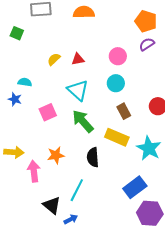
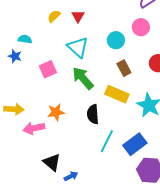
pink circle: (118, 56) -> (141, 27), moved
red triangle: (78, 59) -> (78, 16), turned -48
pink arrow: (34, 171) -> (34, 128), turned -95
cyan line: (77, 190) -> (107, 141), moved

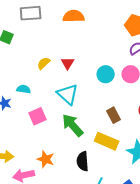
cyan semicircle: (25, 39) -> (24, 89), moved
cyan circle: (116, 40) -> (106, 74), moved
orange star: (56, 112) -> (46, 159), turned 30

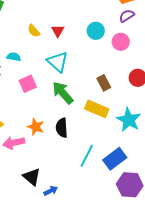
yellow semicircle: (44, 63) -> (34, 31), turned -88
cyan circle: (106, 74) -> (96, 31), moved
black semicircle: (83, 161) -> (62, 128), moved

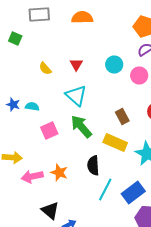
yellow semicircle: (34, 31) -> (45, 68), moved
cyan semicircle: (14, 57) -> (32, 106), moved
pink square: (28, 84) -> (49, 130), moved
orange star: (36, 127) -> (59, 172), moved
black semicircle: (62, 128) -> (93, 166), moved

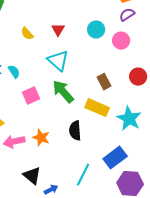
cyan semicircle: (32, 106) -> (14, 72), turned 48
cyan line: (105, 190) -> (83, 175), moved

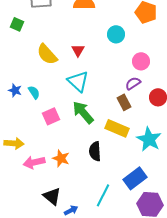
purple semicircle: (127, 15) -> (133, 83), moved
cyan circle: (96, 30) -> (116, 34), moved
yellow semicircle: (27, 34) -> (47, 54), size x1.6

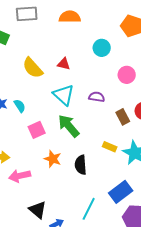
red triangle: (78, 50) -> (64, 64), turned -48
purple semicircle: (133, 83) -> (97, 97), moved, turned 42
brown rectangle: (124, 102) -> (123, 117), moved
yellow rectangle: (117, 128) -> (110, 147), moved, size x0.6
orange star: (61, 158) -> (53, 159), moved

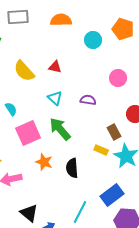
cyan circle: (102, 48) -> (93, 40), moved
cyan triangle: (64, 95) -> (55, 98), size x0.7
brown rectangle: (123, 117) -> (114, 132), moved
pink square: (37, 130) -> (28, 133), size x1.4

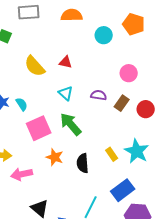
brown rectangle: (114, 132) -> (122, 103), moved, turned 63
yellow rectangle: (101, 150) -> (112, 154), moved, turned 32

